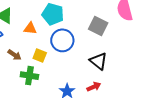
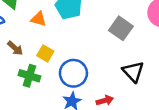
blue circle: (62, 40) -> (73, 73), moved
black triangle: (98, 61) -> (133, 72), moved

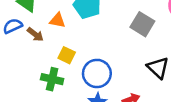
brown arrow: (15, 48) -> (35, 34), moved

